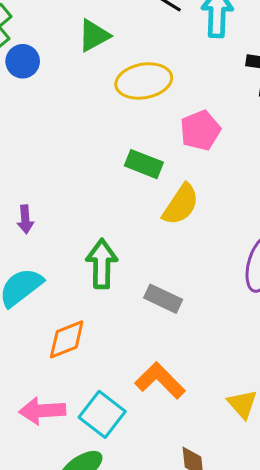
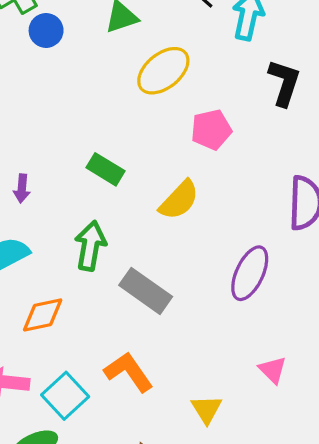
yellow ellipse: (144, 81) -> (163, 71), turned -38
green rectangle: (144, 164) -> (105, 169), moved
gray rectangle: (163, 299) -> (146, 291), size x1.4

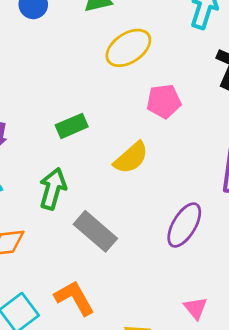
green rectangle: (105, 169) -> (72, 126), turned -60

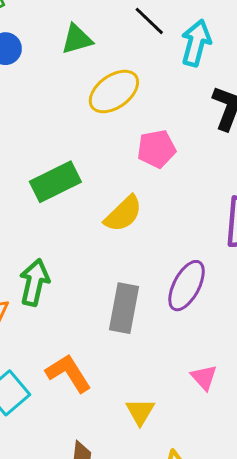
green rectangle: (72, 126) -> (55, 182), size x1.4
green arrow: (53, 189) -> (34, 282), moved
gray rectangle: (95, 231) -> (124, 308), moved, turned 63

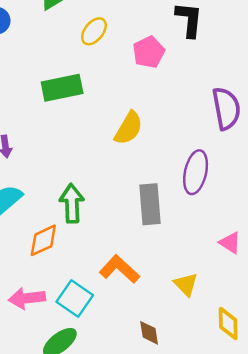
yellow ellipse: (114, 91) -> (94, 31), size x0.7
pink pentagon: (156, 149) -> (149, 52), moved
green rectangle: (55, 182) -> (62, 88), moved, turned 30

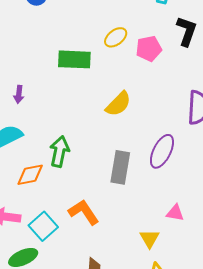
yellow ellipse: (94, 31) -> (116, 37), moved
pink triangle: (230, 243) -> (175, 213), turned -36
yellow triangle: (186, 284) -> (150, 239), moved

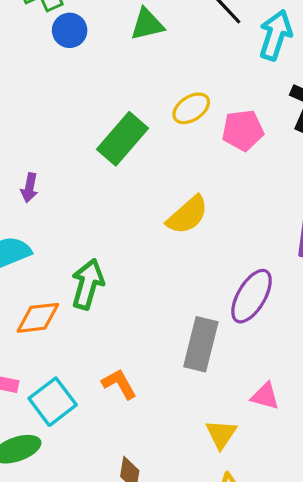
green rectangle: (74, 59) -> (122, 139), turned -56
gray rectangle: (120, 167) -> (201, 344), moved
orange L-shape: (84, 212) -> (119, 384), size x0.7

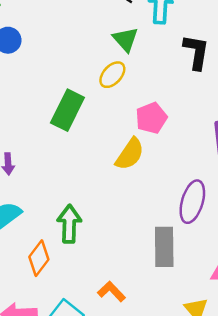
green triangle: (147, 24) -> (125, 39), moved, turned -44
pink pentagon: (243, 130) -> (151, 118), moved
orange diamond: (38, 318) -> (39, 258), turned -32

